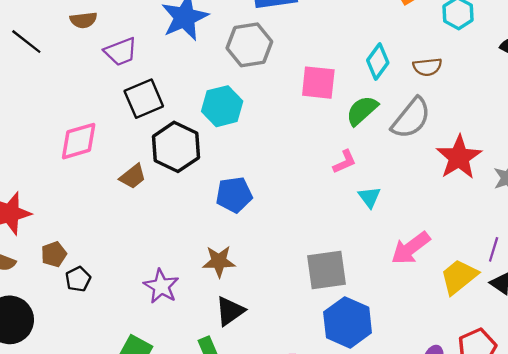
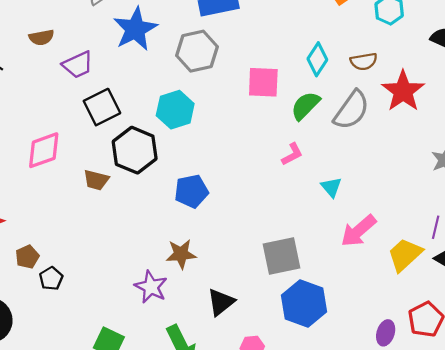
red star: (459, 157) -> (403, 91), moved
brown trapezoid: (133, 176) -> (96, 180), turned 56
cyan triangle: (369, 197) -> (331, 187), moved
purple star: (161, 286) -> (151, 287), moved
black triangle: (230, 311) -> (221, 302), moved

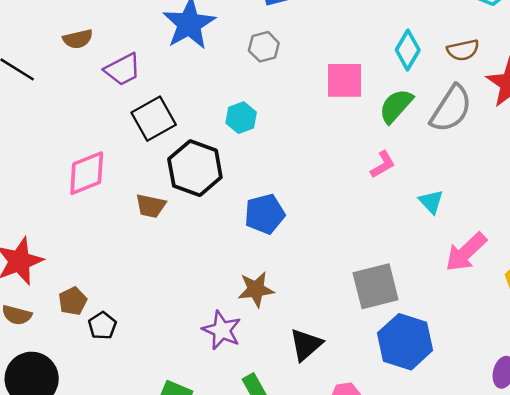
gray hexagon: (197, 51) -> (264, 47), size x0.6
cyan hexagon: (175, 110) -> (241, 118), size x0.7

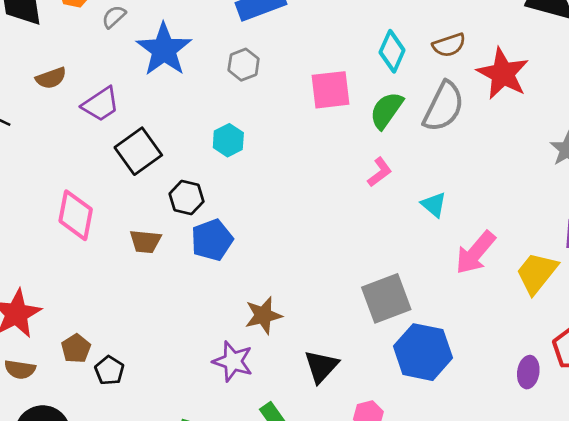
black hexagon: (195, 168) -> (187, 198), size x0.6
pink diamond: (87, 173) -> (76, 215), turned -51
blue pentagon: (265, 214) -> (212, 240), moved

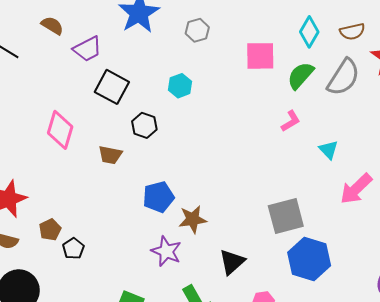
brown semicircle: (51, 78) -> (52, 26), turned -135
black square: (138, 151) -> (112, 87), turned -32
blue pentagon: (212, 240) -> (159, 197), moved

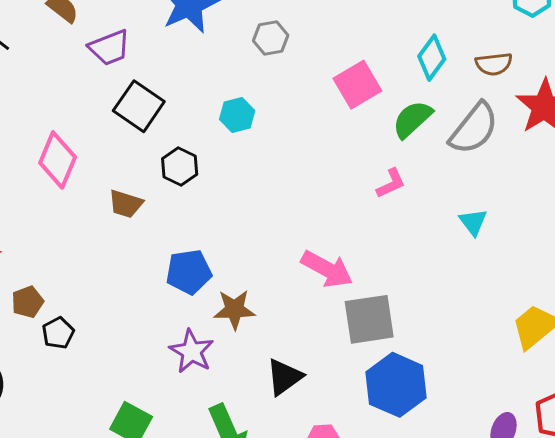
pink square: (260, 56) -> (357, 85), turned -36
cyan triangle: (329, 150) -> (473, 222), moved
pink arrow: (356, 189) -> (327, 269), moved, turned -114

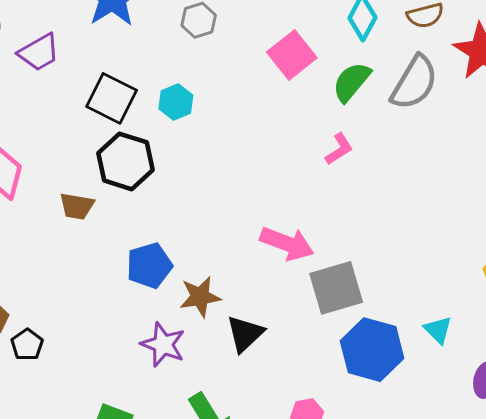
black square: (139, 106) -> (112, 98), moved
black hexagon: (180, 166) -> (125, 161), size x1.5
cyan triangle: (473, 222) -> (438, 330), moved
black triangle: (284, 377) -> (245, 334), moved

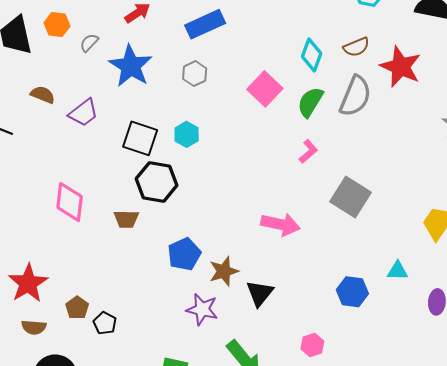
gray square: (336, 288) -> (351, 197), moved, turned -33
cyan triangle: (438, 330) -> (398, 271), turned -35
blue hexagon: (372, 350) -> (352, 292), size x0.7

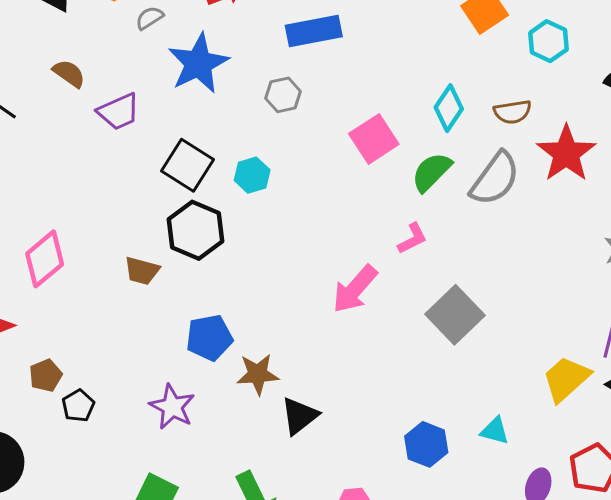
pink diamond: (70, 202) -> (45, 259), moved, turned 30
pink arrow: (281, 224) -> (355, 289), moved, turned 105
purple star: (202, 309) -> (172, 407), moved

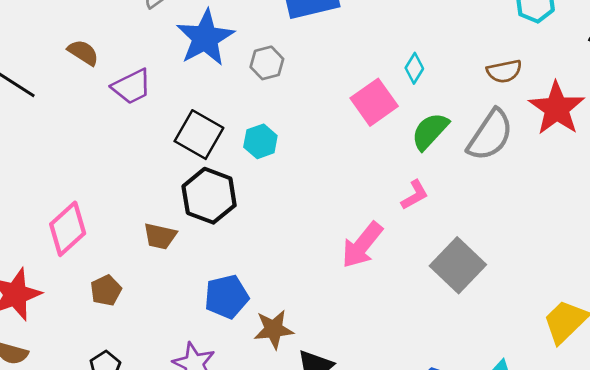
gray hexagon: (283, 95) -> (267, 63), moved
cyan diamond: (449, 108) -> (414, 68), moved, size x0.7
brown pentagon: (46, 375) -> (106, 290), moved

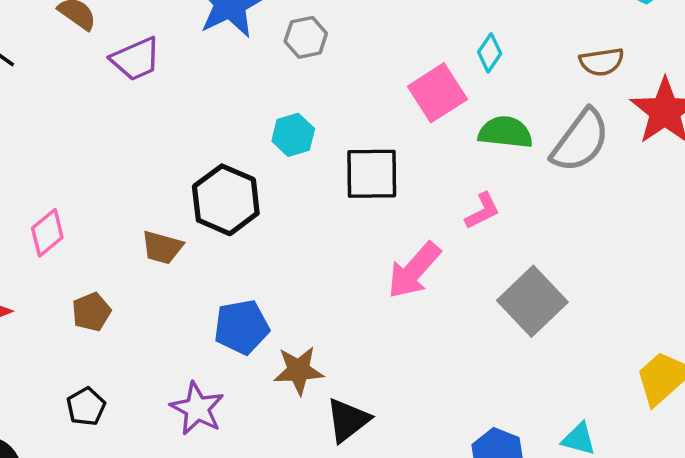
green semicircle: (430, 131) -> (505, 132), turned 51
black square: (199, 135) -> (372, 174), moved, turned -33
pink diamond: (68, 229) -> (47, 233), size x0.7

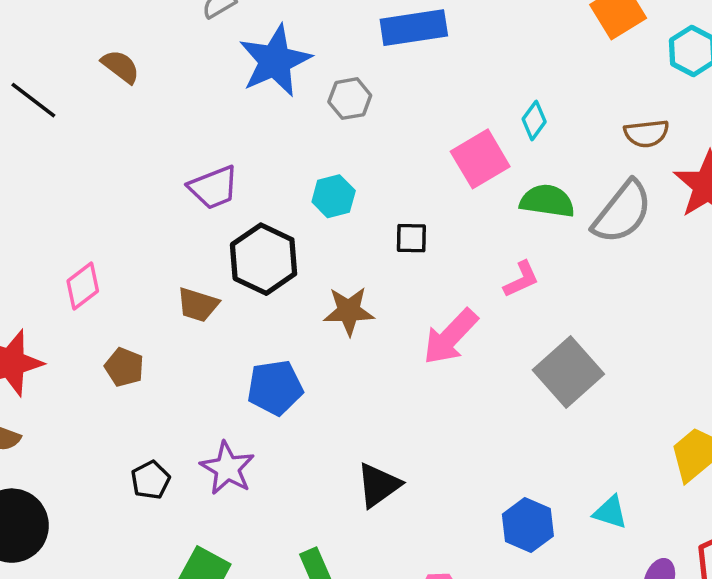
purple trapezoid: (136, 59) -> (213, 187), moved
black square: (372, 174) -> (411, 238), size x0.6
brown pentagon: (91, 312) -> (124, 367), turned -30
brown star: (299, 370) -> (349, 311), moved
black pentagon: (86, 407) -> (151, 480), moved

